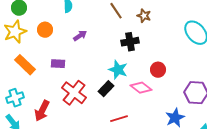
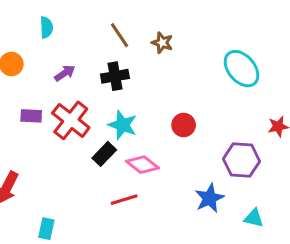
black cross: (130, 42) -> (115, 76), moved
pink diamond: (141, 88) -> (142, 165), moved
red cross: (74, 93) -> (71, 120), moved

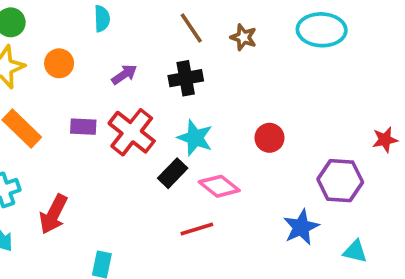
cyan ellipse: (241, 69) -> (322, 30), moved, turned -48

